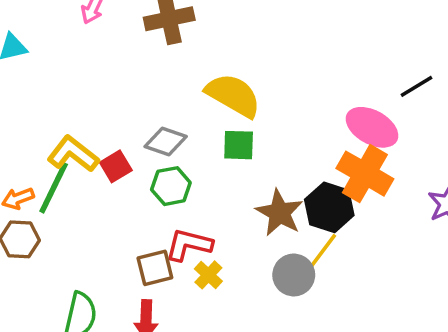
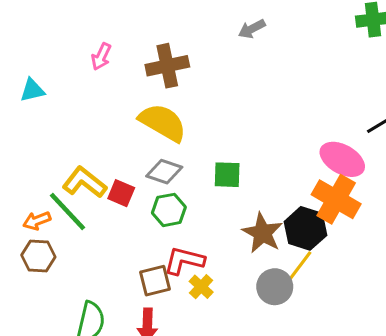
yellow semicircle: (233, 95) -> (163, 122), moved
red square: (116, 166) -> (121, 193), turned -36
green line: (54, 188) -> (68, 212), turned -69

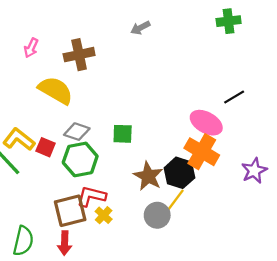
yellow semicircle: (163, 122) -> (56, 90), moved
green hexagon: (169, 210) -> (80, 159), size x1.4
brown square: (155, 281) -> (70, 211), size x1.4

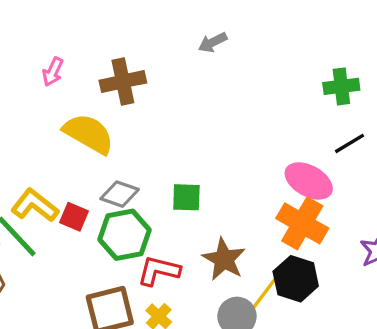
green cross: (229, 21) -> (341, 86), moved
black hexagon: (179, 173) -> (296, 279), moved
red L-shape: (91, 196) -> (159, 271), moved

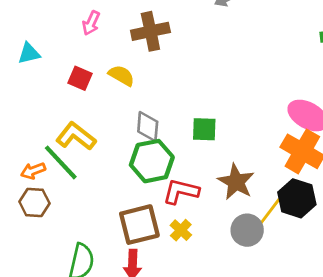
yellow semicircle: (89, 134) -> (121, 75), size x0.6
gray diamond: (120, 194) -> (148, 127), turned 76
red square: (74, 217) -> (80, 78), moved

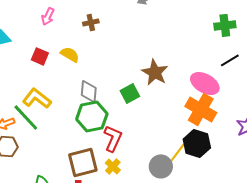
brown cross: (150, 31) -> (91, 22), size x0.6
green square: (204, 129) -> (130, 93), turned -30
brown star: (236, 182) -> (155, 72), moved
red L-shape: (181, 191) -> (113, 138), turned 100

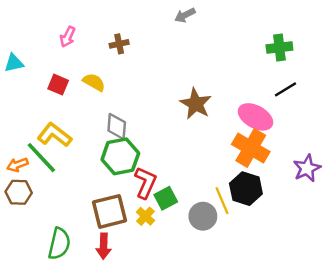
green square: (130, 93) -> (166, 198), moved
yellow line: (177, 153) -> (222, 201), turned -60

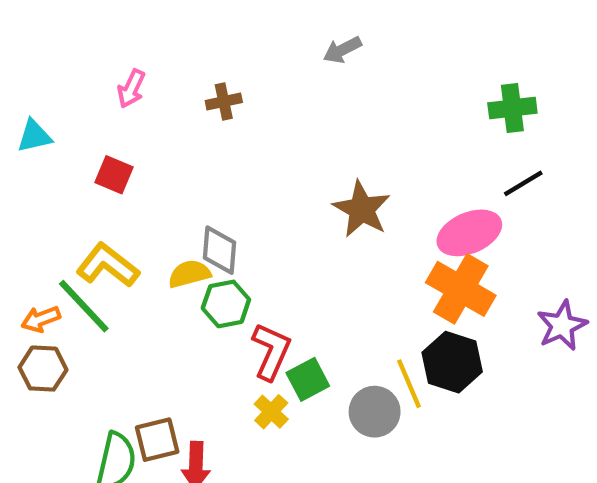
yellow semicircle: (94, 82) -> (189, 274), moved, turned -45
pink ellipse: (256, 117) -> (469, 233), turned -52
green hexagon: (120, 156) -> (226, 304), size x0.7
brown square: (110, 211) -> (157, 440), moved, size x0.7

